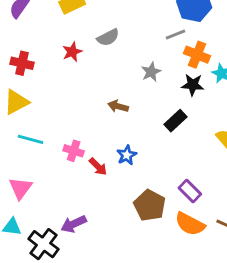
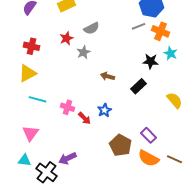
orange cross: (197, 55) -> (160, 31), moved
gray star: (151, 72) -> (84, 52), moved
brown arrow: (118, 106) -> (108, 76), moved

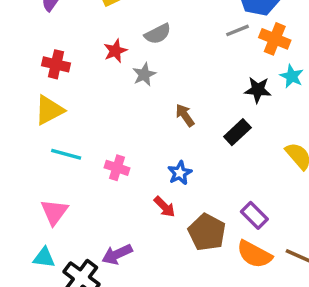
brown arrow: (108, 76) -> (185, 115), turned 40
red arrow: (84, 118) -> (165, 207), moved

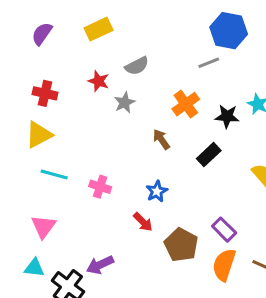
orange cross: (275, 39) -> (186, 104), moved, turned 32
red star: (115, 51) -> (99, 81), turned -30
orange semicircle: (254, 254) -> (224, 265), turned 80

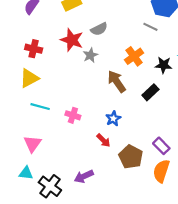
gray line: (209, 63) -> (150, 27), turned 48
red star: (99, 81) -> (72, 40), size x1.5
brown arrow: (161, 139) -> (117, 81), size x1.5
purple arrow: (100, 265) -> (84, 176), moved

